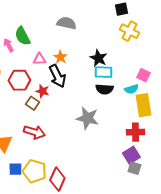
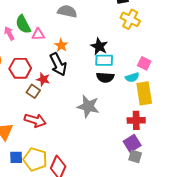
pink triangle: (39, 59) -> (38, 34), moved

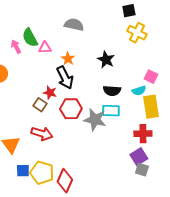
cyan rectangle: (104, 60) -> (111, 111), moved
red hexagon: (20, 68) -> (71, 109), moved

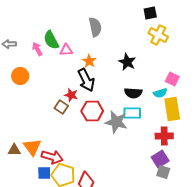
gray semicircle: (74, 25) -> (95, 27), turned 66
red arrow: (42, 134) -> (52, 157), moved

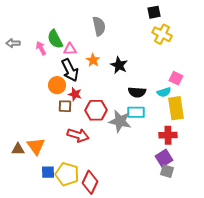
black star: (127, 62) -> (119, 65), moved
orange circle: (20, 76) -> (57, 85), moved
black arrow: (86, 80) -> (70, 70), moved
brown square: (61, 107) -> (65, 106), turned -32
red arrow: (52, 157) -> (78, 135), moved

